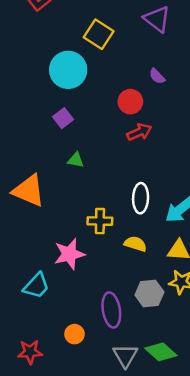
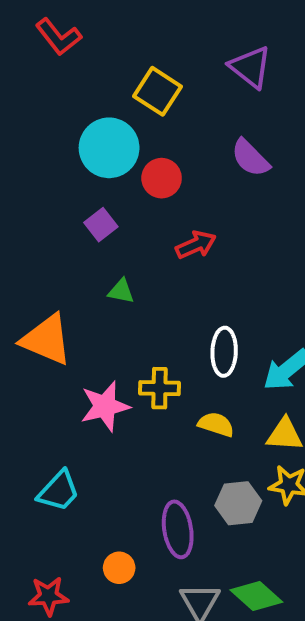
purple semicircle: (157, 76) -> (250, 158), size x1.5
red circle: (130, 102) -> (162, 178), moved
red arrow: (139, 132) -> (196, 245), moved
pink star: (69, 254) -> (105, 406), moved

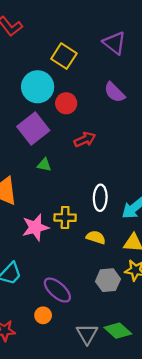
purple square: (101, 225) -> (33, 129), size x1.8
purple ellipse: (178, 529) -> (57, 290), moved, turned -40

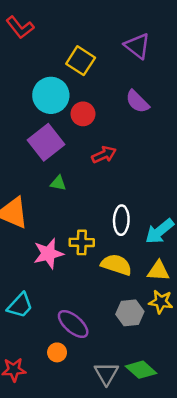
yellow semicircle: (96, 237) -> (116, 265), size x1.4

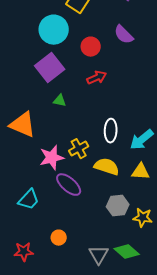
red circle: (83, 114) -> (91, 47), moved
yellow cross: (82, 242) -> (79, 149), turned -30
yellow star: (161, 302) -> (143, 218), moved
purple ellipse: (73, 324) -> (69, 185), moved

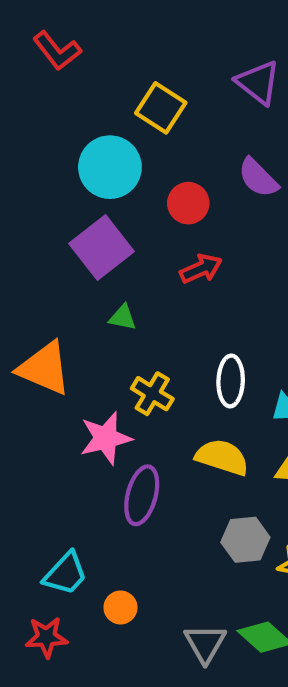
yellow cross: (79, 149) -> (152, 394), moved, turned -30
purple ellipse: (69, 185) -> (142, 495), turned 64
cyan trapezoid: (29, 200) -> (65, 574), moved

